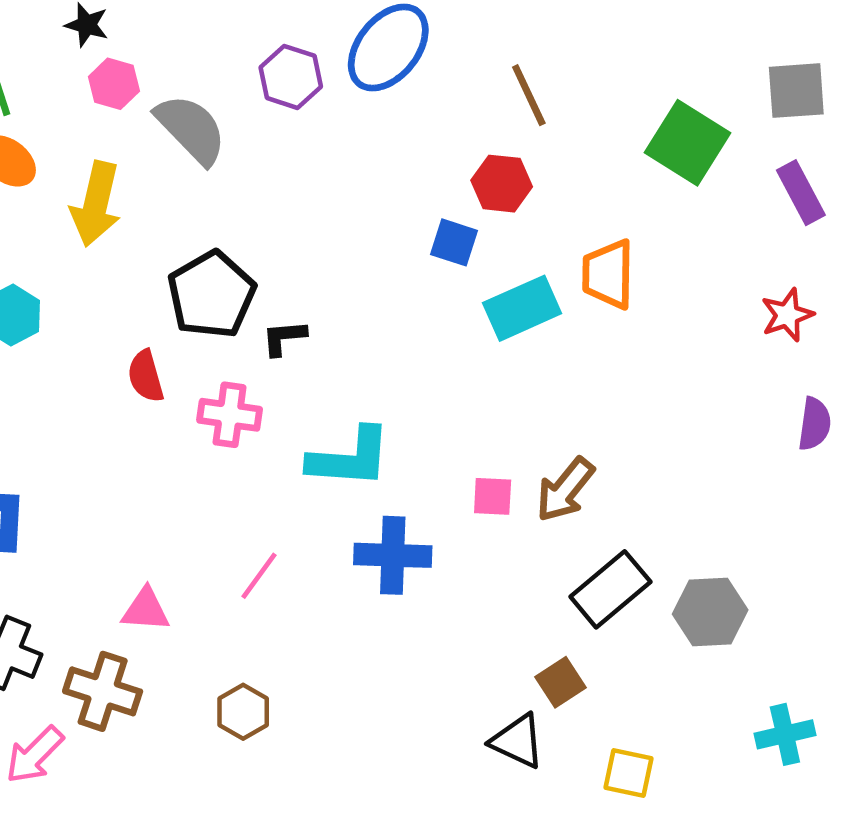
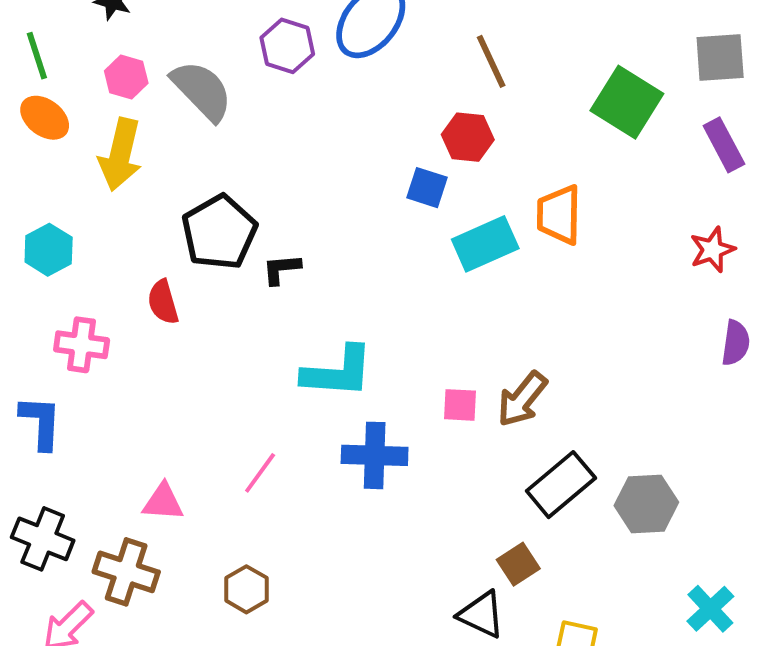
pink hexagon: (114, 84) -> (126, 77), moved
pink cross: (230, 415) -> (82, 345), moved
cyan cross: (785, 734) -> (710, 609), turned -30

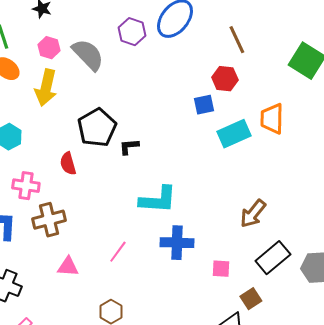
blue square: (427, 188) -> (204, 105), turned -30
pink square: (460, 405) -> (221, 269), moved
brown cross: (126, 572) -> (49, 220), moved, turned -32

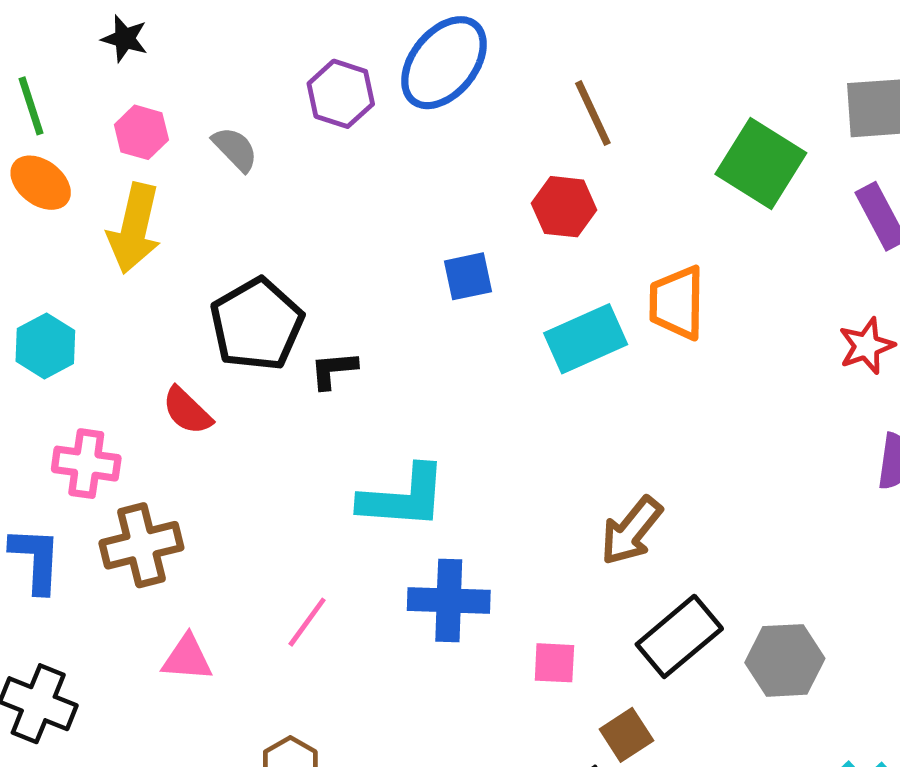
gray semicircle: (88, 55) -> (235, 149), size x0.6
blue square: (204, 105) -> (468, 276), moved
red semicircle: (68, 164) -> (187, 411), turned -30

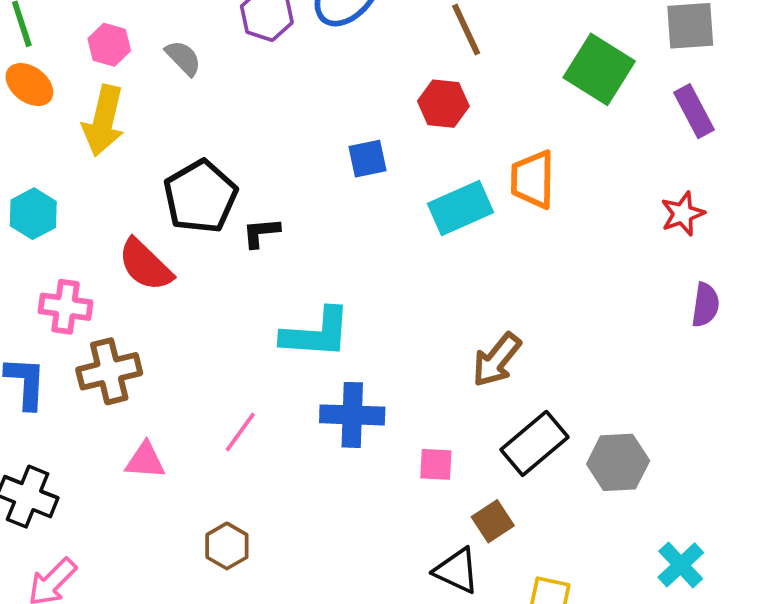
red semicircle: (187, 411) -> (145, 265), size x1.4

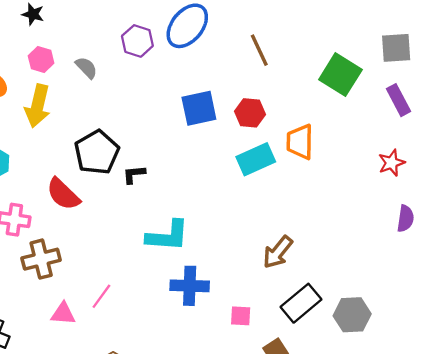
red hexagon: (443, 104) -> (250, 113), moved
blue square: (367, 159) -> (199, 108), moved, size x1.5
pink line: (240, 432) -> (101, 296), moved

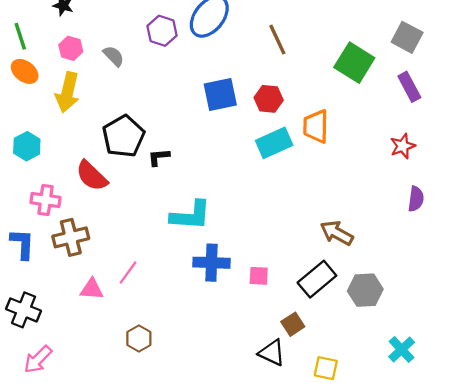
gray square: (396, 48) -> (407, 37), turned 32
brown arrow: (278, 252) -> (337, 233), moved, turned 80
pink square: (241, 316) -> (259, 276), moved

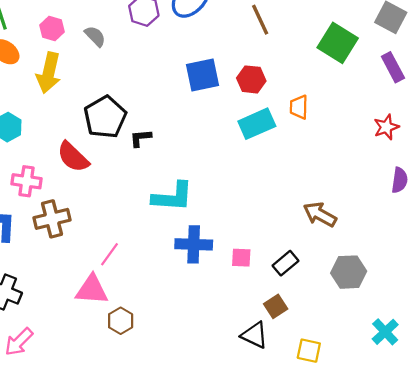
orange trapezoid: (316, 126) -> (299, 107), size x0.7
black rectangle: (317, 279) -> (286, 263), moved, size x0.7
pink triangle: (92, 289) -> (92, 290), moved, size x1.4

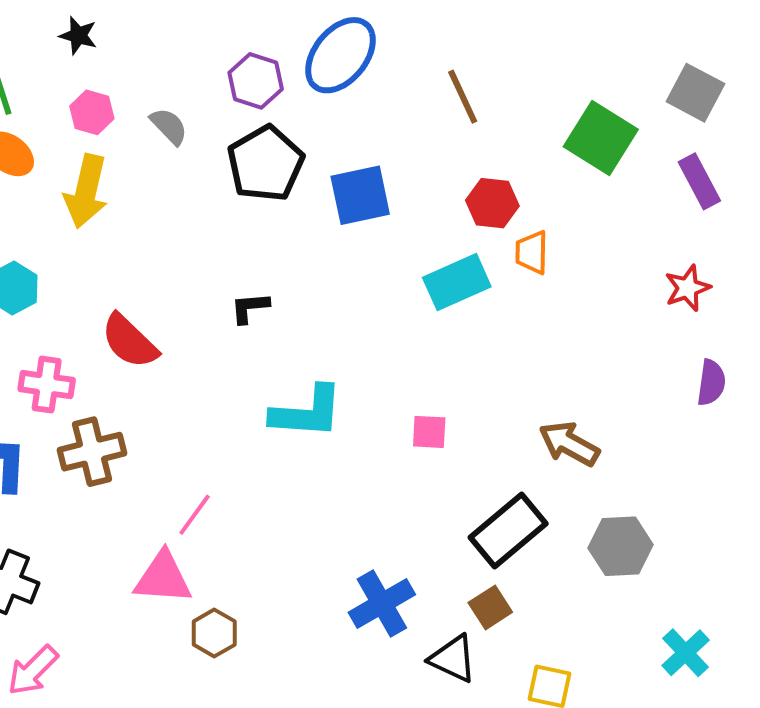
red hexagon: (251, 79) -> (492, 203), moved
black pentagon: (105, 117) -> (266, 164), moved
blue cross: (194, 244) -> (382, 603), moved, turned -32
pink square: (241, 258) -> (429, 432), moved
black rectangle: (286, 263) -> (508, 531), size x1.6

